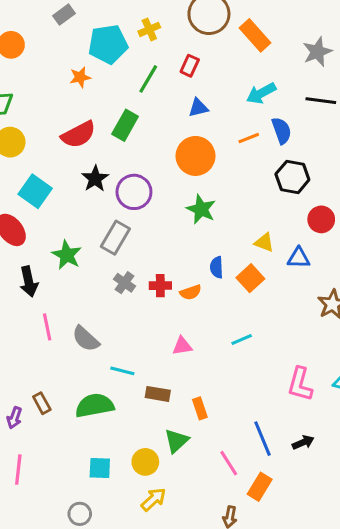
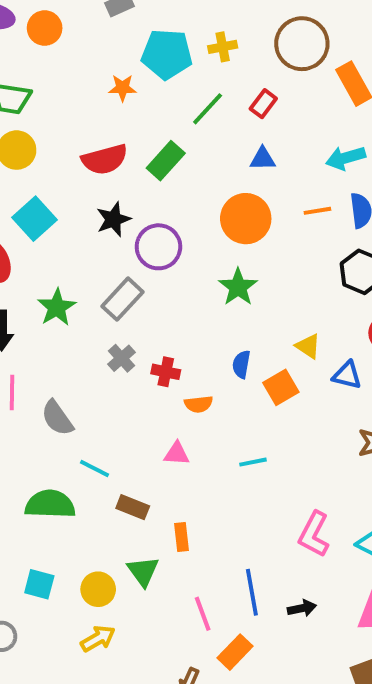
orange semicircle: (191, 292) -> (199, 404), moved
green triangle: (176, 441) -> (143, 571), turned -36

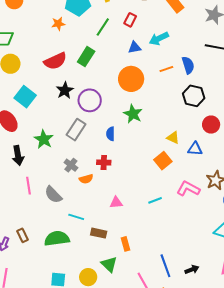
cyan arrow: (346, 158) -> (159, 38), moved
gray cross: (121, 358) -> (71, 165), moved
blue semicircle: (241, 364) -> (110, 134), moved
orange semicircle: (199, 404) -> (86, 179), moved
pink L-shape: (314, 534) -> (188, 189), moved, turned 100

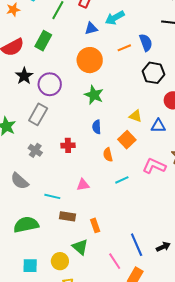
blue semicircle: (110, 134) -> (97, 127), moved
orange semicircle: (86, 179) -> (108, 155), moved, turned 96
cyan line: (76, 217) -> (52, 196), moved

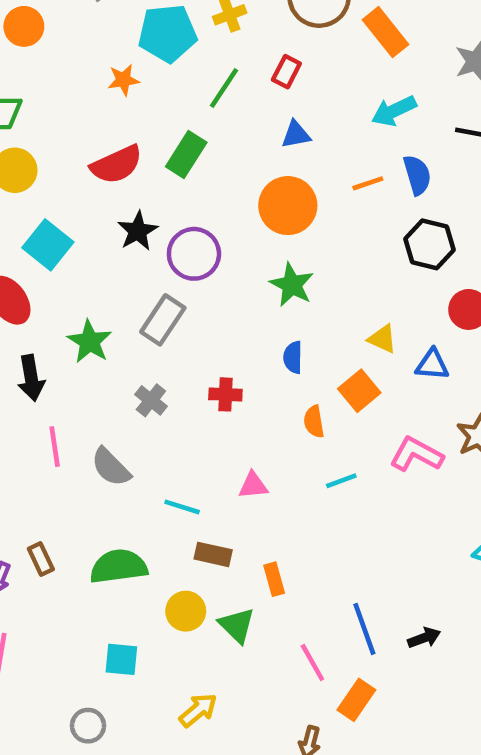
cyan arrow: (115, 18) -> (394, 111), moved
yellow circle: (60, 261) -> (186, 611), moved

